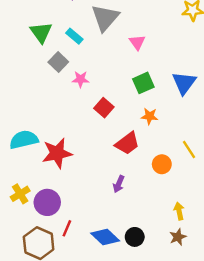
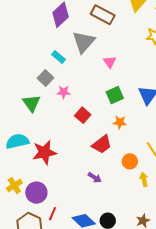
green triangle: (41, 32) -> (31, 103), moved
purple arrow: (119, 184) -> (95, 177), turned -80
yellow arrow: (179, 211) -> (144, 179), moved

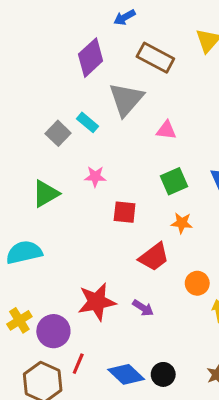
pink triangle: (110, 62) -> (166, 130), turned -48
gray square: (45, 78) -> (58, 133), moved
green triangle: (31, 103) -> (46, 194), turned 36
red square: (83, 115) -> (125, 212), turned -35
red star: (44, 152) -> (97, 302), moved

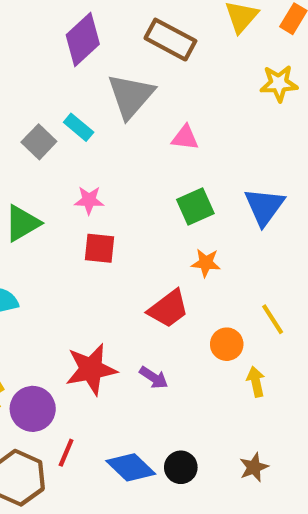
red square: (125, 212) -> (99, 248), moved

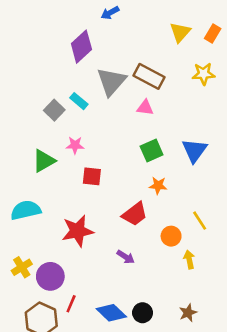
brown rectangle: (170, 40) -> (149, 76), moved
pink star: (89, 200) -> (75, 145), moved
red star: (91, 369) -> (78, 231), moved

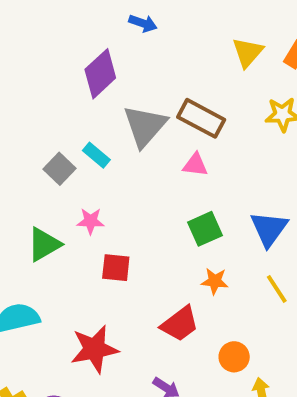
blue arrow: (110, 13) -> (143, 23), turned -132
yellow line: (200, 221) -> (277, 289), moved

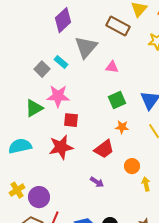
brown rectangle: (201, 118) -> (118, 26), moved
pink star: (91, 221) -> (58, 96), size x1.6
red star: (94, 349) -> (61, 147), moved

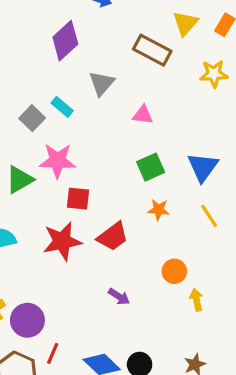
gray triangle: (86, 47) -> (102, 83), size x0.7
red trapezoid: (104, 149) -> (113, 237), moved

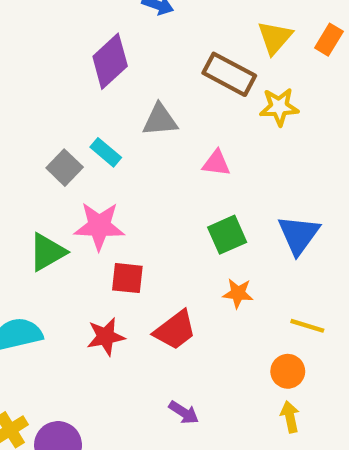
yellow star: (214, 74) -> (279, 107), moved
gray triangle: (102, 83) -> (160, 120), turned 44
yellow line: (209, 216) -> (307, 326), moved, turned -40
red star: (62, 241) -> (106, 337), size x0.7
orange circle: (174, 271) -> (288, 371), moved

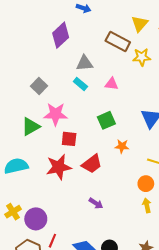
cyan rectangle: (106, 152) -> (80, 84), moved
green square: (227, 235) -> (106, 120), moved
red star: (106, 337) -> (59, 167), size x1.4

